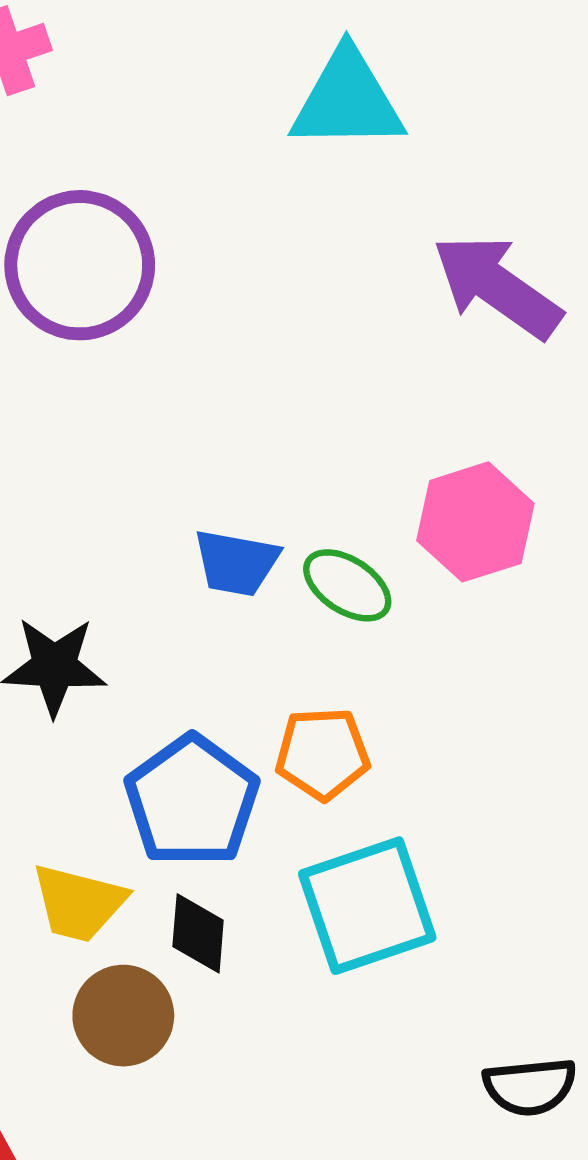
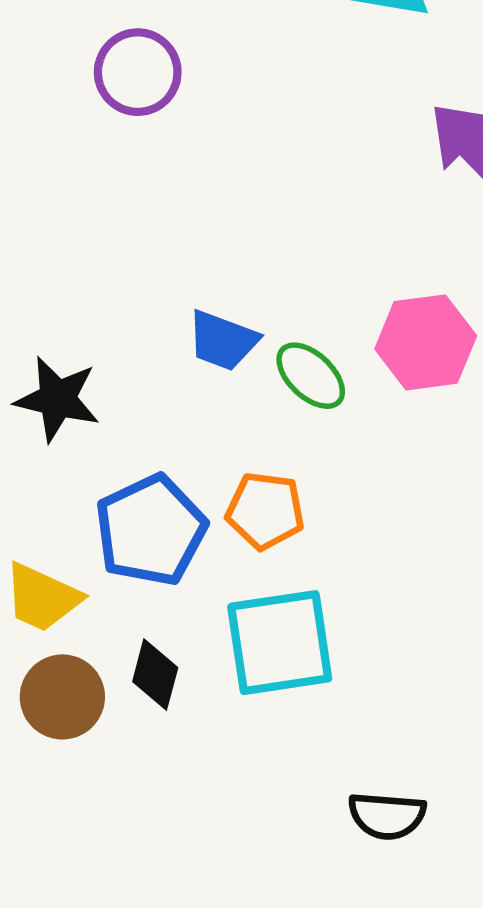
purple circle: (80, 265) -> (138, 72), size x0.7
black diamond: (198, 933) -> (155, 675), moved

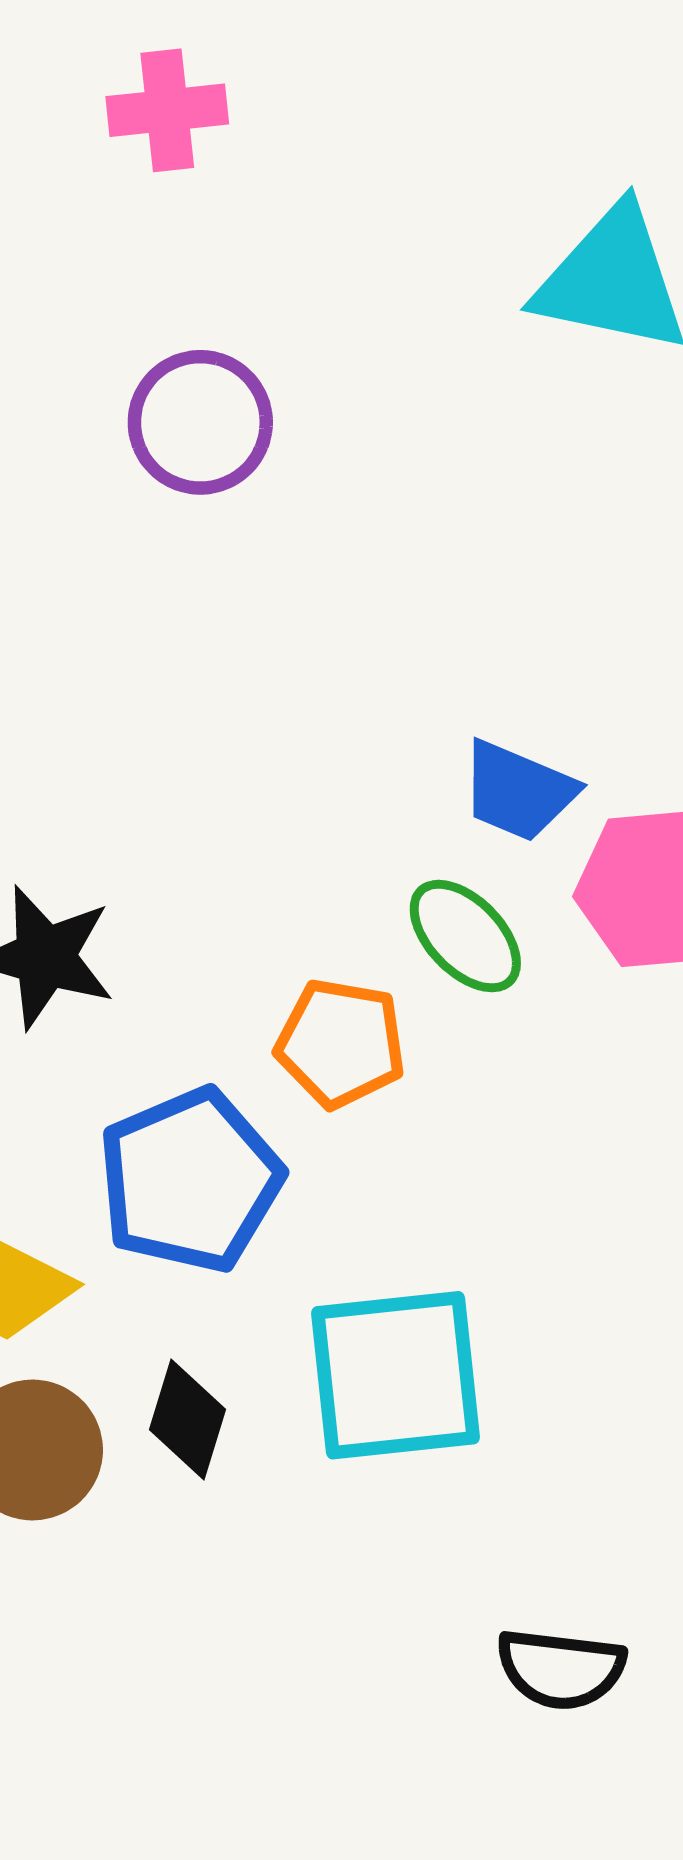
blue trapezoid: (223, 341) -> (518, 791), moved
orange pentagon: (265, 511) -> (341, 1043), moved

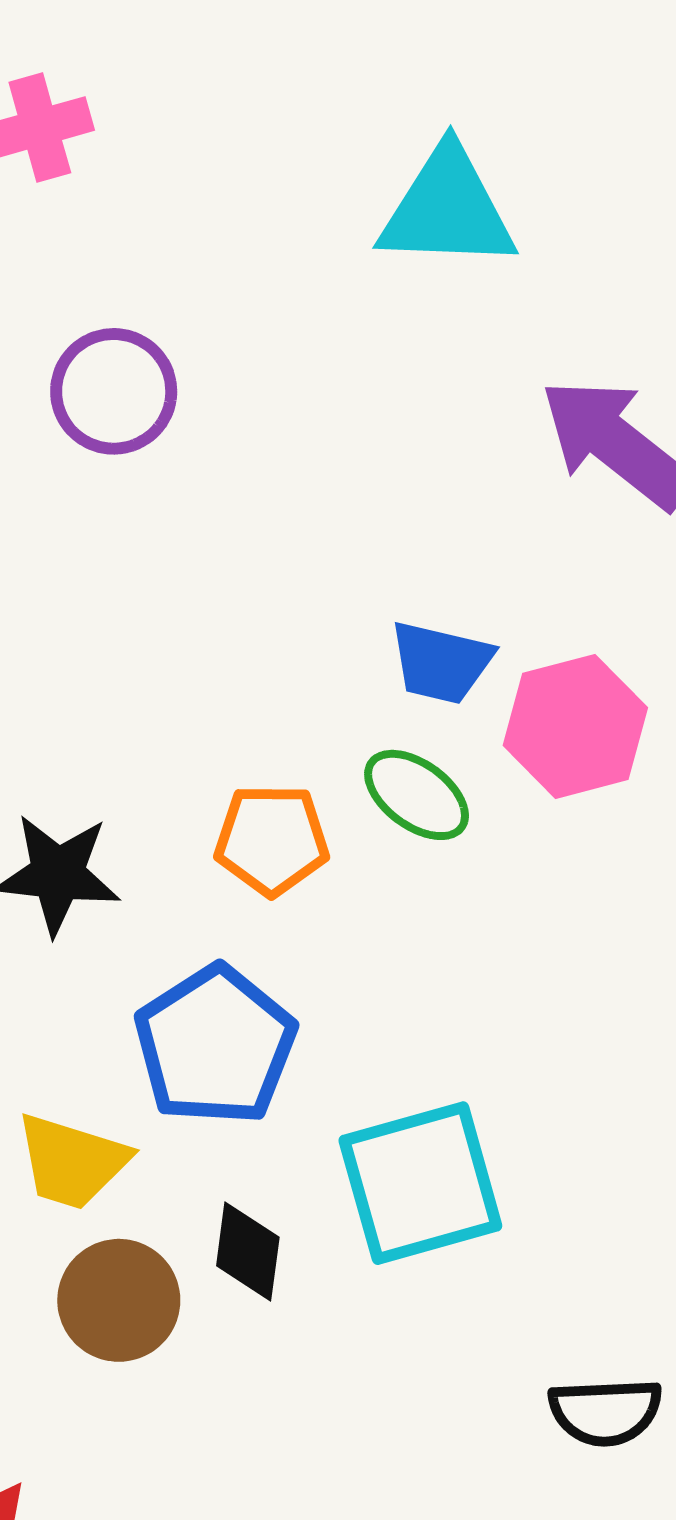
orange pentagon: (341, 1043) -> (272, 840), moved

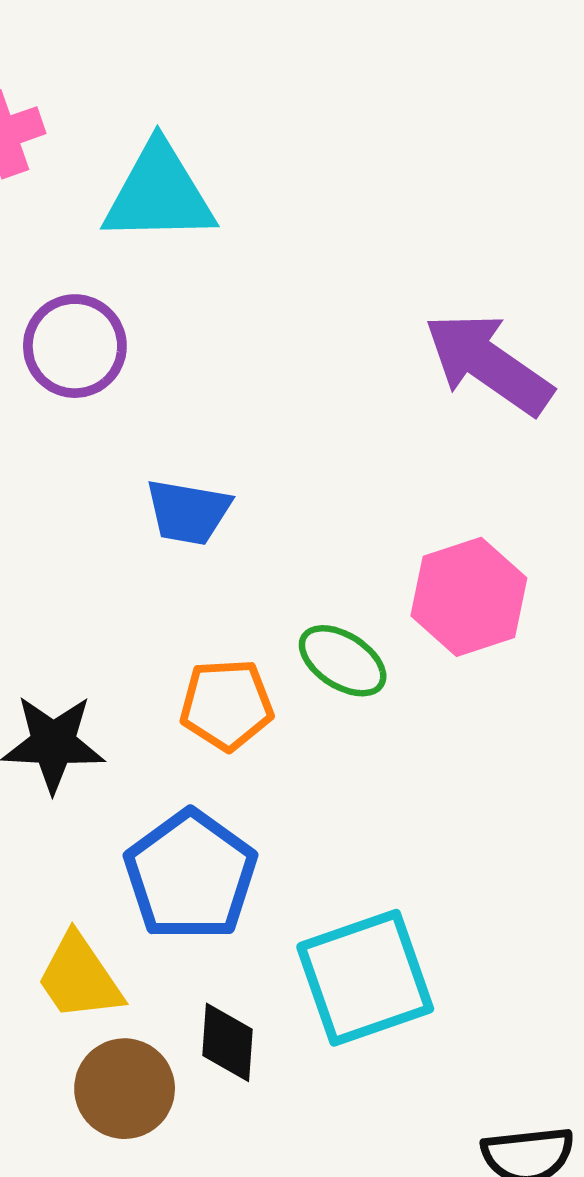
cyan triangle: (447, 209) -> (159, 194), moved
blue trapezoid: (441, 662) -> (188, 512), moved
yellow trapezoid: (72, 1161) -> (79, 978), turned 42

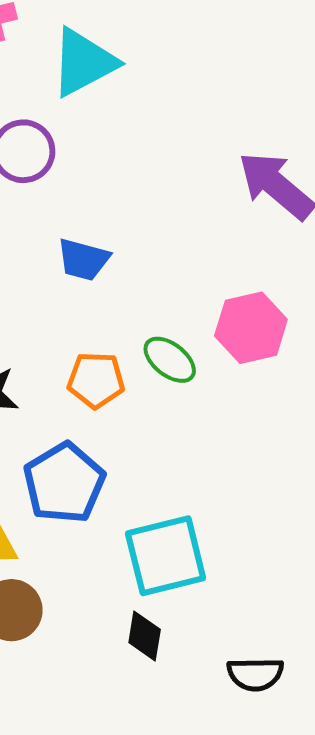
cyan triangle: (159, 194) -> (84, 62), turned -32
black diamond: (227, 1042) -> (145, 636), moved

